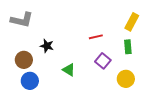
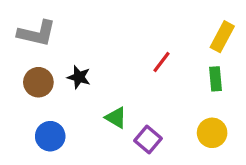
red line: (96, 37) -> (161, 62), turned -40
brown circle: (24, 60) -> (38, 82), moved
purple square: (103, 61) -> (148, 140), moved

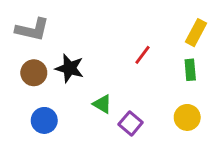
black star: (79, 77) -> (70, 68), size x1.4

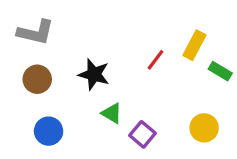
yellow rectangle: (196, 33) -> (194, 45), moved
black star: (70, 68) -> (94, 74), moved
green rectangle: (190, 70) -> (220, 71), moved, turned -54

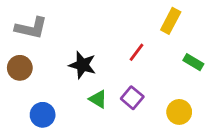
yellow rectangle: (194, 45) -> (171, 21), moved
brown circle: (37, 79) -> (20, 68), moved
purple square: (143, 134) -> (132, 98), moved

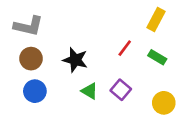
green rectangle: (193, 62) -> (157, 57), moved
brown circle: (20, 68) -> (31, 59), moved
blue circle: (43, 115) -> (35, 91), moved

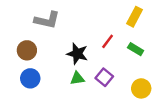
gray L-shape: (28, 26) -> (47, 20), moved
black star: (75, 60) -> (77, 54), moved
green triangle: (90, 91) -> (77, 78), turned -40

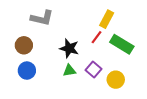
yellow rectangle: (134, 17) -> (107, 19), moved
green rectangle: (136, 49) -> (122, 44), size x1.6
yellow circle: (141, 88) -> (116, 80), moved

